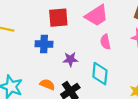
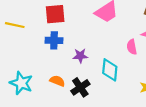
red square: (58, 18) -> (55, 14), moved
pink semicircle: (105, 42) -> (132, 47), moved

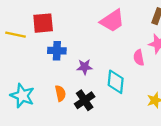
red square: (55, 14) -> (43, 23), moved
orange semicircle: (57, 81) -> (60, 93), turned 56

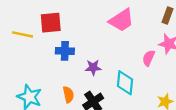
pink semicircle: (139, 58) -> (149, 58), turned 35

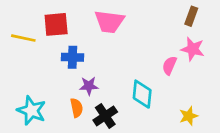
pink trapezoid: (121, 20) -> (109, 22), moved, turned 40
purple star: (93, 67) -> (89, 86), moved

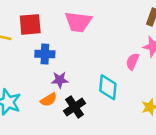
orange semicircle: (77, 108) -> (49, 100), turned 70

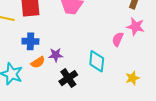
blue cross: (45, 54) -> (30, 41), moved
orange semicircle: (49, 100) -> (38, 62), moved

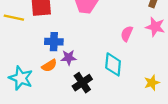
pink semicircle: (118, 39) -> (127, 34), moved
blue cross: (30, 41) -> (54, 42), moved

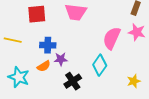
yellow line: (14, 18) -> (13, 40), moved
pink semicircle: (127, 34) -> (112, 38), size x1.6
cyan diamond: (113, 64) -> (100, 65), turned 30

